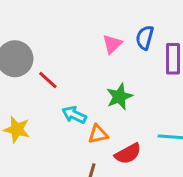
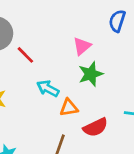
pink triangle: (112, 44) -> (82, 46), moved

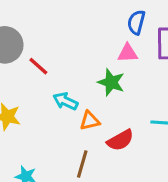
pink triangle: (82, 46) -> (128, 53), moved, turned 42
green star: (91, 74) -> (111, 82), turned -30

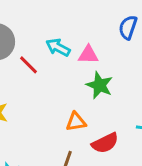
pink triangle: (128, 53) -> (88, 55), moved
cyan arrow: (65, 101) -> (58, 47), moved

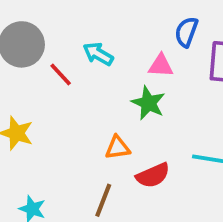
pink triangle: (88, 55) -> (161, 66), moved

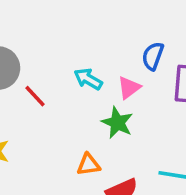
cyan arrow: (98, 54) -> (88, 79), moved
pink triangle: (161, 66) -> (129, 88), turned -40

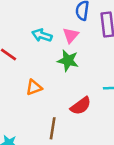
orange triangle: (89, 165) -> (34, 87), moved

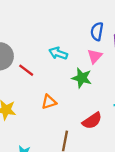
pink triangle: (71, 35) -> (95, 56), moved

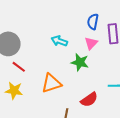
red line: (26, 70) -> (19, 67), moved
orange triangle: (49, 102) -> (51, 83), size x1.5

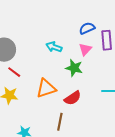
blue semicircle: (93, 22) -> (87, 28), turned 56
red semicircle: (89, 100) -> (73, 98), moved

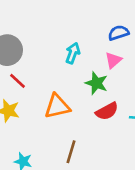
cyan arrow: (54, 47) -> (73, 53), turned 84
red semicircle: (73, 98) -> (107, 111), moved

